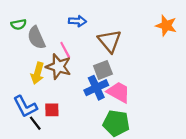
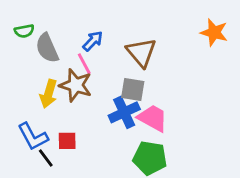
blue arrow: (77, 21) -> (93, 41), moved, turned -49
gray square: (103, 70) -> (133, 90), turned 30

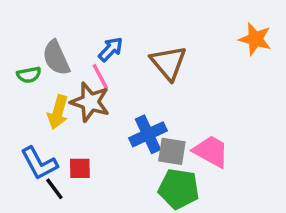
green semicircle: (24, 31) -> (29, 75), moved
gray square: (133, 90) -> (172, 151), moved
pink trapezoid: (153, 118) -> (211, 151), moved

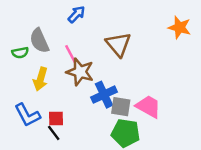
blue arrow: (111, 49) -> (76, 14), moved
brown star: (90, 102) -> (80, 72), moved
black line: (54, 189) -> (54, 133), moved

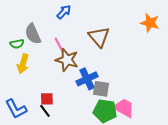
yellow arrow: (41, 79) -> (23, 64), moved
pink trapezoid: (148, 107) -> (124, 108), moved
blue L-shape: (27, 115) -> (16, 109), moved

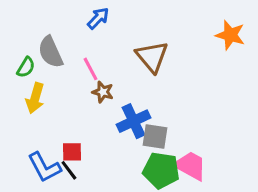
green semicircle: (17, 44) -> (26, 67), turned -48
brown star: (67, 60) -> (103, 92), size x0.6
blue L-shape: (16, 109) -> (44, 167), moved

